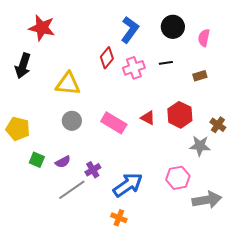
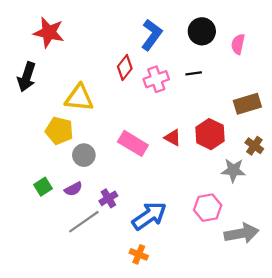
brown rectangle: (200, 76) -> (247, 104), moved, size x1.6
gray circle: (72, 121) -> (84, 155), moved
yellow pentagon: (18, 129) -> (59, 131), moved
green square: (37, 160) -> (43, 187), turned 35

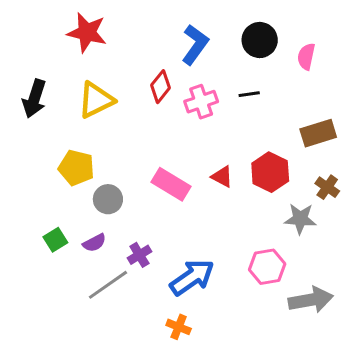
red star: (49, 32) -> (87, 32), moved
yellow triangle: (79, 98) -> (96, 100), moved, turned -32

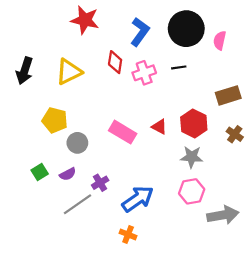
red star: (87, 32) -> (85, 20), moved
black circle: (260, 40) -> (186, 29), size x1.4
red diamond: (161, 87) -> (115, 62), turned -30
gray star: (300, 219) -> (192, 157), moved

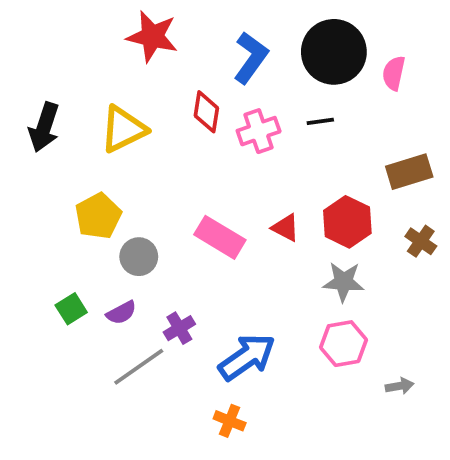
yellow pentagon: (55, 120) -> (98, 216), turned 30
gray arrow: (223, 215) -> (400, 386), size x0.5

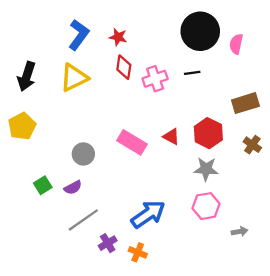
red star: (152, 36) -> (118, 37), moved, size x0.6
blue L-shape: (251, 58) -> (79, 35), moved
yellow pentagon: (98, 216) -> (22, 126), moved
purple cross: (179, 328) -> (108, 243), moved

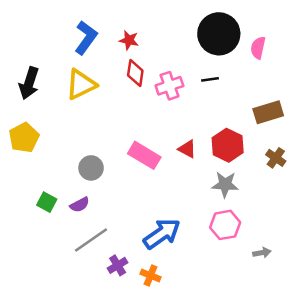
green square: (43, 185) -> (47, 202), turned -30

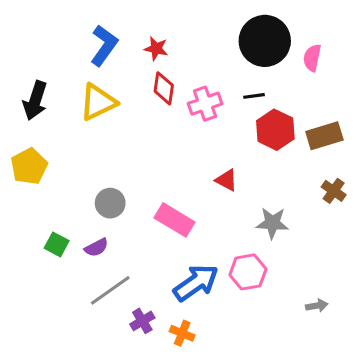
red hexagon: (228, 145) -> (275, 130), moved
pink rectangle: (144, 155) -> (174, 220), moved
pink hexagon: (225, 225) -> (248, 272), moved

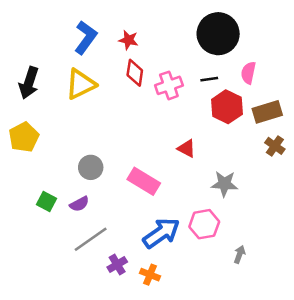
pink semicircle: (312, 58) -> (248, 73), moved
brown cross: (334, 191) -> (275, 146), moved
gray arrow: (317, 306) -> (240, 254), moved, turned -60

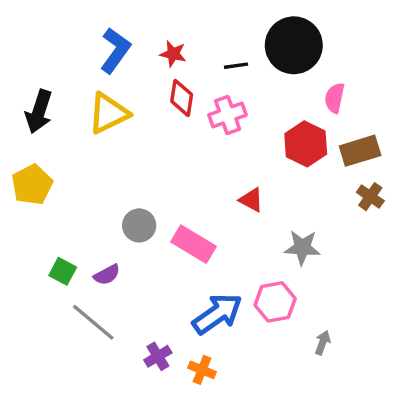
black line: (209, 79) -> (236, 66), moved
gray circle: (91, 167) -> (139, 225), moved
gray line: (91, 239) -> (93, 322), moved, turned 75

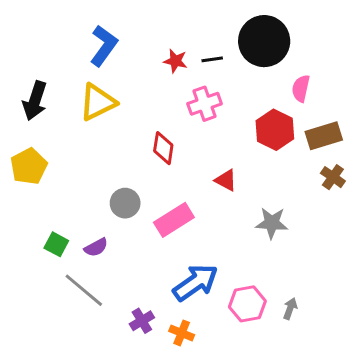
red star: (173, 54) -> (175, 61), moved
red diamond: (182, 98) -> (163, 148), moved
pink rectangle: (194, 244) -> (174, 220), turned -63
pink hexagon: (275, 302) -> (247, 304), moved

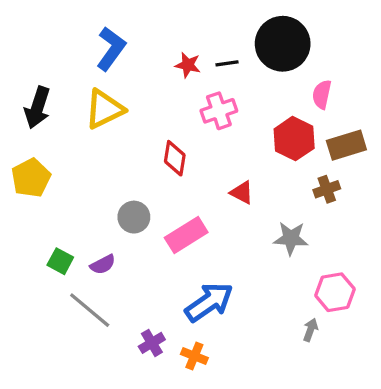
brown cross: (333, 177) -> (327, 189), moved, turned 35
pink hexagon: (247, 304) -> (335, 292), moved

